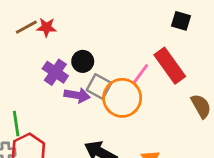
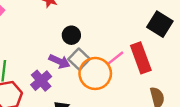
black square: (181, 21) -> (160, 24), size x1.5
purple cross: (55, 72) -> (41, 81), moved

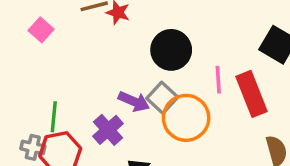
black circle: (71, 35) -> (171, 50), moved, size x1.5
pink line: (115, 58) -> (218, 80), moved, turned -54

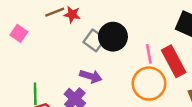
gray square: (162, 98) -> (94, 40), moved
orange circle: (186, 118) -> (149, 84), moved

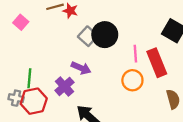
orange circle: (149, 84) -> (132, 80), size x0.7

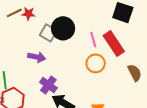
purple arrow: (81, 68) -> (37, 57), moved
purple cross: (64, 86) -> (48, 85), moved

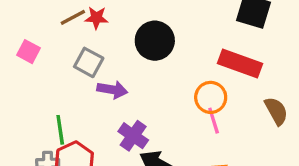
gray square: (48, 33) -> (89, 62), moved
pink line: (93, 40) -> (214, 121), moved
red rectangle: (114, 44) -> (240, 63), turned -35

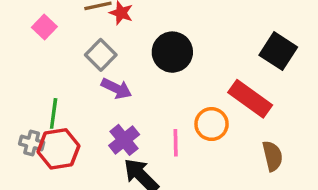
pink line: (214, 121) -> (176, 143), moved

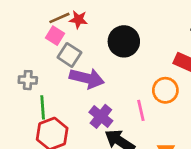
pink square: (44, 27) -> (55, 36), moved
purple arrow: (116, 88) -> (87, 78), size x1.4
gray cross: (32, 143) -> (28, 80), moved

